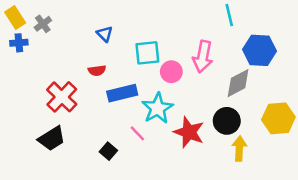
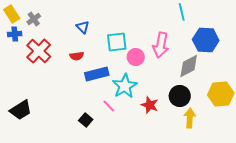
red cross: (62, 97) -> (39, 51), moved
red star: (189, 132) -> (150, 105), size x0.7
black trapezoid: (52, 138) -> (21, 110), moved

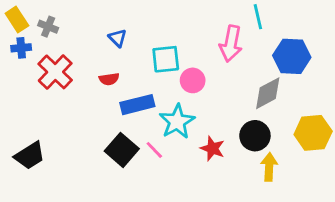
gray cross: (34, 19) -> (48, 27), turned -32
pink arrow: (161, 45) -> (231, 44), moved
black square: (86, 120) -> (122, 150), moved, size x1.6

